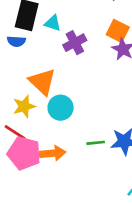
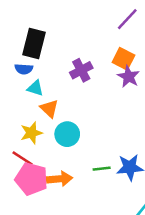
cyan triangle: (53, 23) -> (35, 88), moved
orange triangle: (42, 82) -> (49, 109), size x0.7

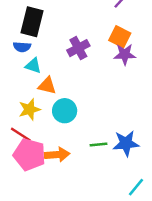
purple star: (129, 77) -> (125, 54), turned -30
orange triangle: (49, 109) -> (47, 86), turned -30

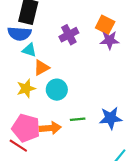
blue semicircle: (22, 47) -> (19, 34), size x1.5
orange triangle: (47, 86) -> (41, 68), turned -42
red line: (21, 135) -> (18, 146), moved
green line: (98, 145) -> (78, 119), moved

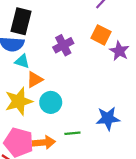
purple star: (109, 40) -> (119, 51), moved, turned 30
yellow star: (26, 88) -> (19, 101), size x1.4
blue star: (111, 118) -> (108, 118), moved

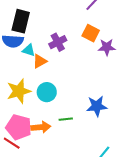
purple star: (119, 51) -> (107, 47), turned -30
cyan triangle: (22, 61) -> (29, 50), moved
orange triangle: (35, 80) -> (40, 61), moved

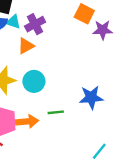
purple cross: (58, 42) -> (35, 24), moved
cyan triangle: (29, 50) -> (13, 22), moved

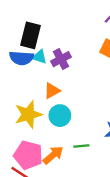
orange triangle: (26, 46) -> (52, 91), moved
orange arrow: (27, 121) -> (53, 155), turned -35

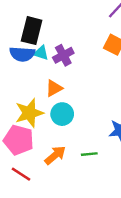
green line: (81, 146) -> (89, 154), moved
pink pentagon: (28, 155) -> (19, 140), moved

